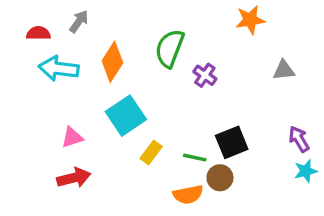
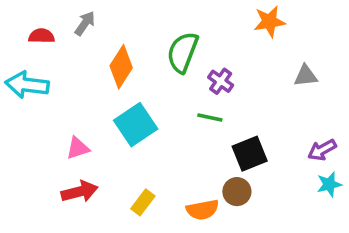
cyan arrow: (59, 69) -> (27, 85), moved
purple arrow: (299, 139) -> (322, 150), turned -88
yellow rectangle: (151, 153) -> (143, 202), moved
green line: (195, 158) -> (210, 117), moved

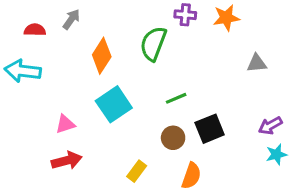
purple cross: (221, 81) -> (185, 15), moved, turned -30
green line: (210, 117) -> (176, 98), turned -35
brown circle: (237, 192) -> (173, 138), moved
yellow rectangle: (143, 202) -> (137, 171), moved
orange semicircle: (203, 210) -> (191, 176), moved, turned -60

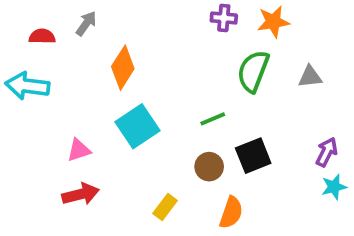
green semicircle: (153, 44) -> (253, 71), moved
purple arrow: (270, 126) -> (327, 152), turned 145

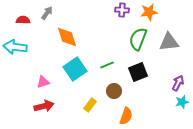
orange diamond: (123, 68) -> (67, 37), turned -50
gray triangle: (310, 77) -> (169, 42), size x1.5
green line: (213, 119) -> (107, 65), moved
black square: (253, 156) -> (138, 72), moved
yellow rectangle: (165, 207) -> (90, 105), moved

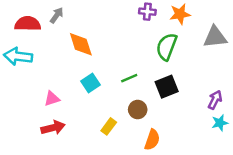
red semicircle: (23, 20) -> (28, 24), size x1.5
gray triangle: (169, 42) -> (215, 37), moved
cyan square: (75, 69) -> (91, 83), size x0.7

